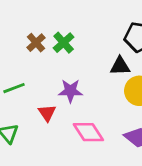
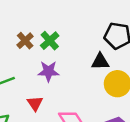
purple star: (70, 91) -> (48, 71), moved

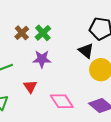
black triangle: (100, 62) -> (86, 51), turned 42

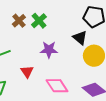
purple star: (42, 59) -> (49, 50), moved

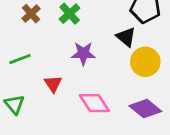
brown cross: (19, 21) -> (31, 14), moved

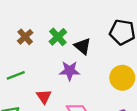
black triangle: (126, 37) -> (82, 46), moved

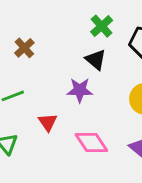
green cross: (58, 37) -> (102, 26), moved

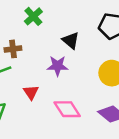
green cross: (102, 26) -> (33, 16), moved
brown cross: (24, 48) -> (13, 49), moved, turned 35

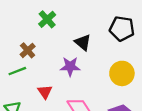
brown cross: (13, 49) -> (28, 50), turned -35

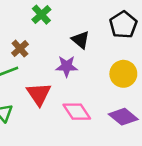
black pentagon: (122, 29) -> (123, 25), turned 30
red triangle: (45, 92) -> (39, 94), size x1.5

